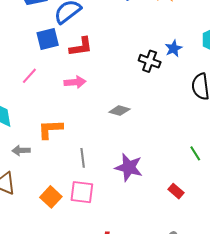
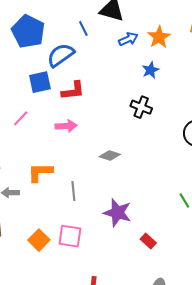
blue star: (174, 48) -> (150, 70), moved
gray line: (83, 158) -> (73, 191), moved
red rectangle: (176, 191) -> (148, 241), moved

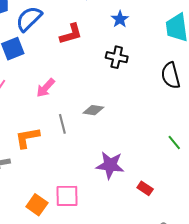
red L-shape: (73, 91) -> (71, 34), moved
pink arrow: (66, 126) -> (46, 88), turned 145
gray line: (73, 191) -> (62, 124), moved

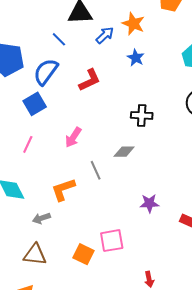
black cross: (117, 57) -> (142, 115), moved
purple star: (110, 165) -> (149, 203), size x0.7

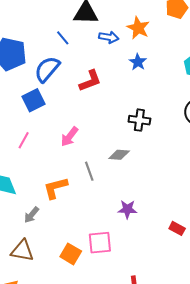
blue arrow: (105, 35) -> (109, 37), turned 48
purple star: (149, 203) -> (127, 209), moved
gray arrow: (41, 218) -> (31, 215), turned -36

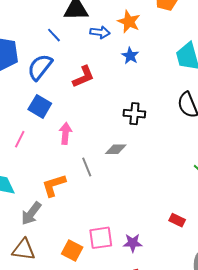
blue square: (34, 100) -> (40, 106), moved, turned -30
pink arrow: (69, 137) -> (65, 133), turned 150
purple star: (127, 209) -> (133, 243), moved
gray arrow: (31, 215) -> (31, 213), size x1.4

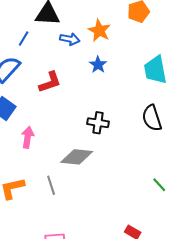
blue line: (54, 35) -> (24, 38), turned 70
gray diamond: (116, 149) -> (77, 157), size x1.5
gray line: (87, 167) -> (51, 185), moved

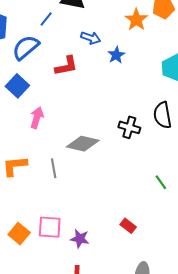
orange star: (99, 31) -> (136, 20), moved
blue arrow: (70, 39) -> (91, 38), moved
black cross: (98, 123) -> (129, 127), moved

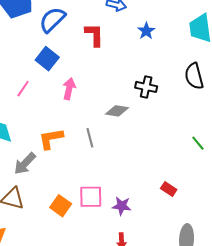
blue star: (116, 55) -> (146, 31), moved
red L-shape: (66, 66) -> (94, 35), turned -75
black cross: (129, 127) -> (146, 87), moved
gray diamond: (83, 144) -> (117, 111), size x0.7

